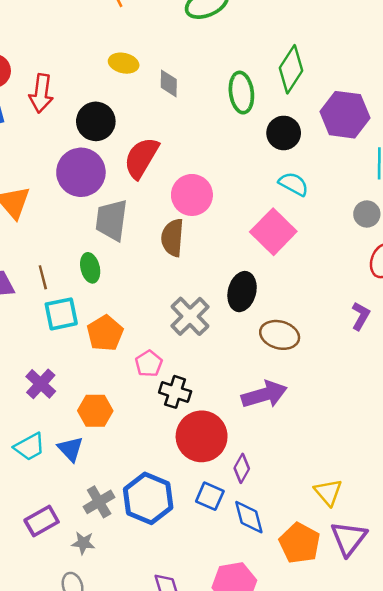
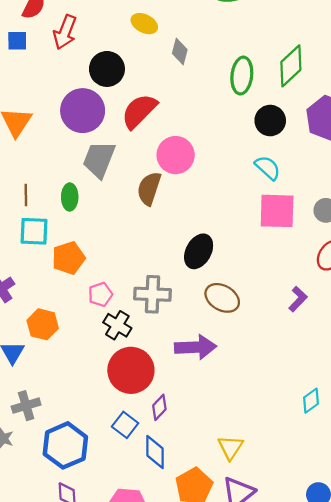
pink square: (273, 232) -> (277, 211), moved, turned 33
gray cross: (190, 316) -> (153, 294), moved, turned 33
blue hexagon: (148, 498) -> (65, 445), moved

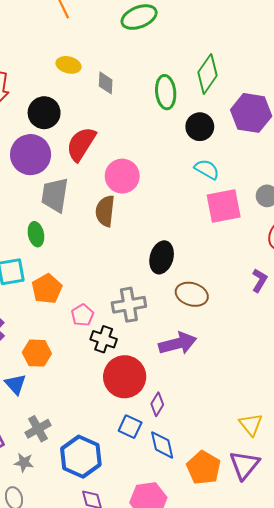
yellow triangle: (230, 447) -> (251, 425), moved

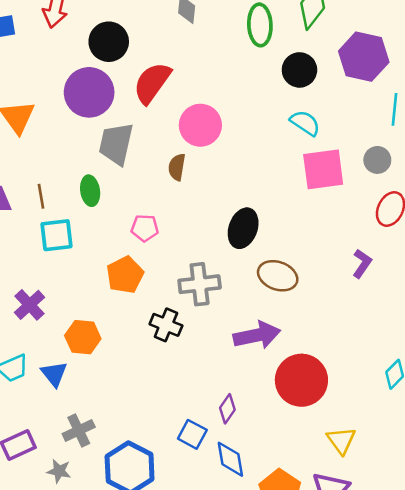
brown semicircle: (105, 211) -> (177, 167), size x0.7
orange pentagon: (47, 289) -> (125, 275), moved
pink pentagon: (82, 315) -> (145, 228), moved, turned 30
red circle: (125, 377) -> (301, 380), moved

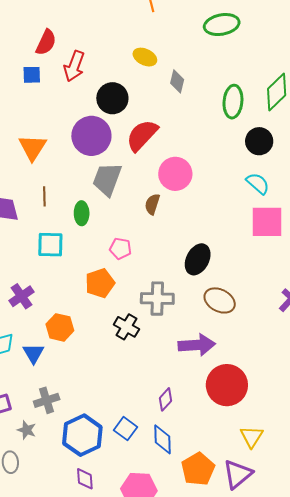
brown line: (41, 196) -> (44, 196), moved
blue square: (192, 434) -> (126, 429), moved

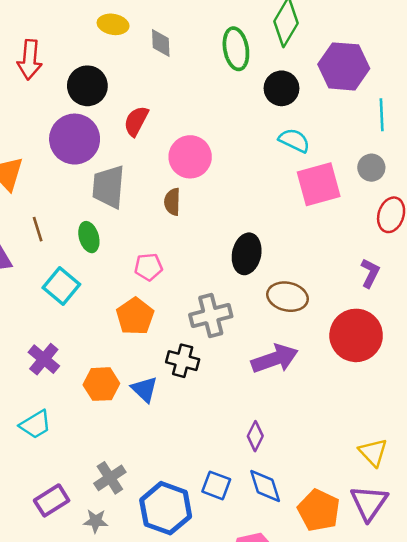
red semicircle: (142, 135) -> (136, 121), size x0.7
cyan square: (50, 245) -> (61, 286), turned -36
blue triangle: (33, 353) -> (144, 389), moved
red circle: (227, 385) -> (356, 335), moved

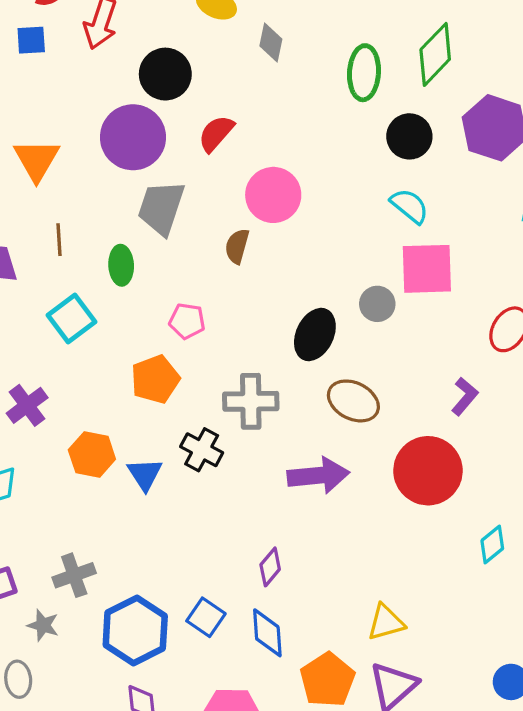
gray circle: (371, 168) -> (377, 304), moved
yellow triangle: (373, 452) -> (386, 622), moved, turned 44

